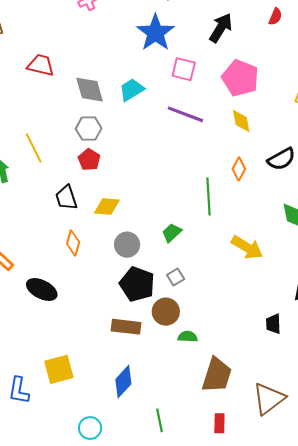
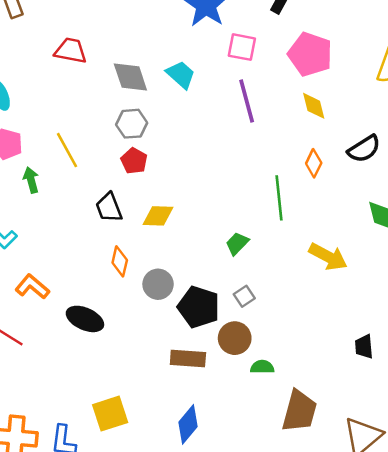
cyan trapezoid: (132, 90) -> (181, 75), turned 76
purple line: (185, 114) -> (247, 101), turned 57
gray circle: (127, 245) -> (158, 284), moved

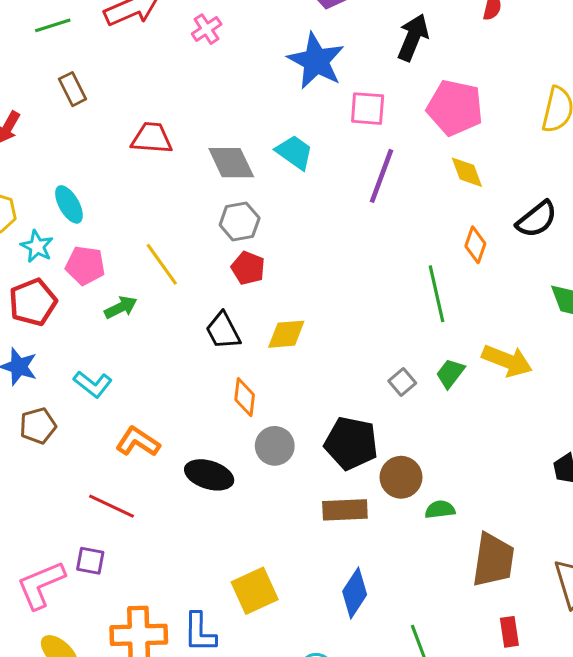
purple line: (247, 101) -> (381, 176), turned 42
green arrow: (31, 180) -> (121, 307), turned 85
green trapezoid: (237, 243) -> (450, 373), moved
gray circle: (158, 284) -> (275, 446), moved
gray square: (244, 296) -> (402, 382), moved

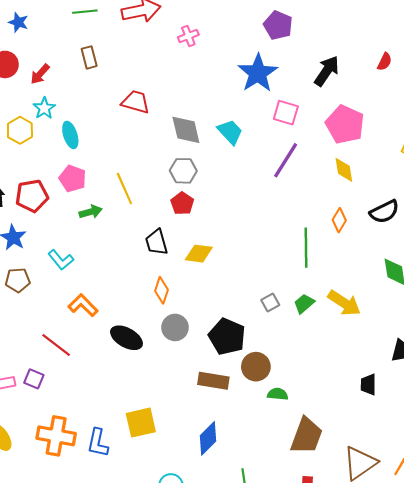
cyan star: (37, 246) -> (44, 108), moved

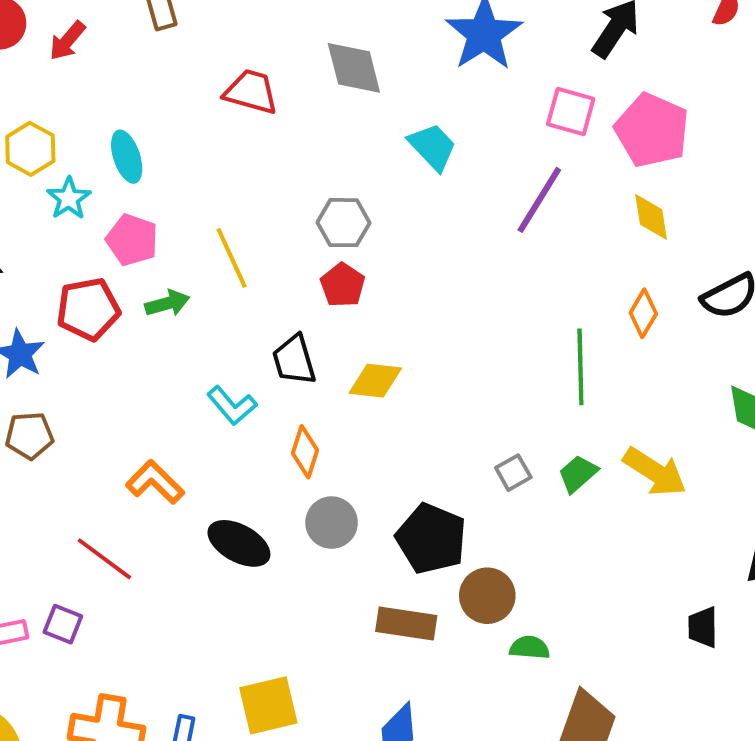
cyan star: (44, 108) -> (69, 198), moved
pink square: (286, 113) -> (571, 112), moved
gray diamond: (186, 130) -> (354, 68), moved
red pentagon: (32, 196) -> (88, 309), moved
cyan L-shape: (61, 260) -> (232, 405), moved

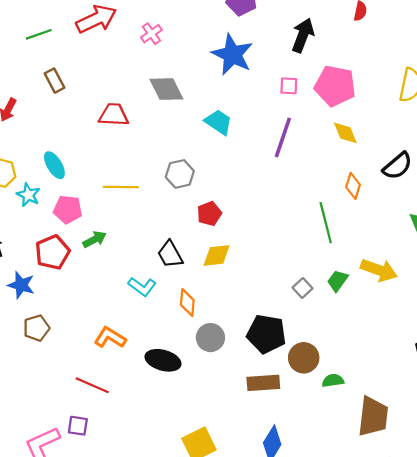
pink square: (571, 112) -> (289, 86), size x0.7
yellow line: (232, 258) -> (121, 187), moved, turned -52
red pentagon: (343, 285) -> (209, 214), moved, turned 30

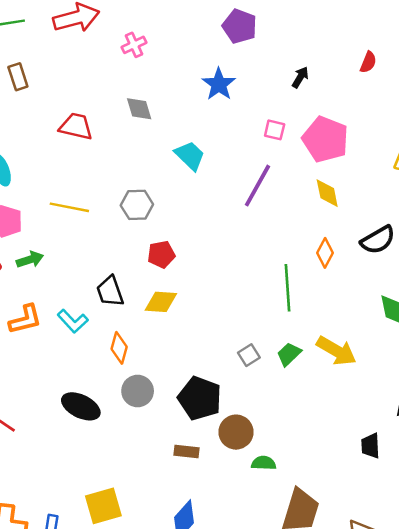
black arrow: (303, 35) -> (300, 77), size x0.6
blue star: (232, 55) -> (219, 84), size x0.7
gray diamond: (166, 89) -> (139, 109), size x0.7
orange L-shape: (110, 338) -> (25, 319), moved, turned 124
brown rectangle: (263, 383) -> (187, 451), size x0.7

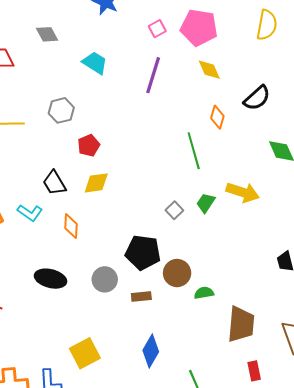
pink square: (275, 130) -> (157, 29), turned -30
gray circle: (138, 391) -> (105, 279), moved

